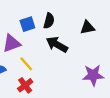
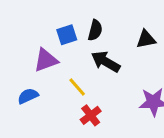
yellow line: (26, 64) -> (77, 87), moved
red cross: (25, 85) -> (91, 115), moved

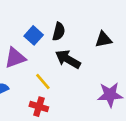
blue square: (67, 35) -> (34, 35), turned -30
red cross: (91, 115) -> (39, 107), moved, turned -36

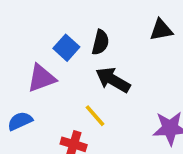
black triangle: (103, 39) -> (161, 30), moved
yellow line: (43, 82) -> (95, 116), moved

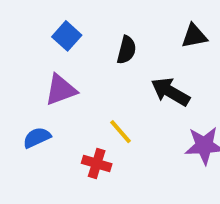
blue square: (66, 48) -> (67, 36), moved
black arrow: (113, 80) -> (170, 92), moved

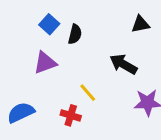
black semicircle: (127, 50) -> (75, 34), moved
blue semicircle: (37, 138) -> (21, 113), moved, size x1.4

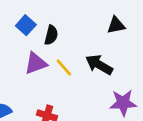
purple triangle: (45, 63) -> (36, 63), moved
yellow line: (88, 93) -> (64, 68), moved

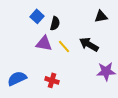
purple triangle: (36, 63) -> (44, 43), turned 30

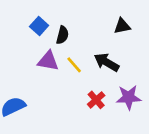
red cross: (52, 80) -> (96, 100), moved, turned 32

